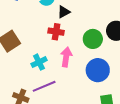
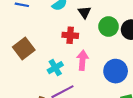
black triangle: (64, 12) -> (84, 12), moved, turned -32
green circle: (93, 39) -> (109, 27), moved

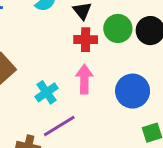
red cross: (70, 35) -> (86, 40), moved

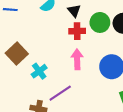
cyan cross: (46, 92) -> (39, 71), moved

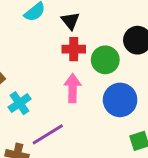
green circle: (100, 22) -> (105, 60), moved

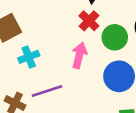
red cross: (74, 49) -> (89, 21), turned 30

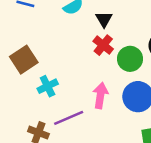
pink arrow: (79, 55) -> (100, 96), moved

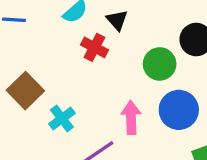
red cross: (103, 45) -> (94, 47), moved

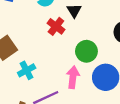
green circle: (160, 64) -> (86, 51), moved

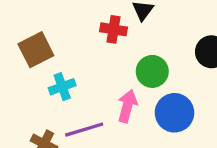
red cross: (56, 26) -> (114, 29), turned -36

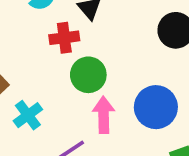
green circle: (152, 71) -> (88, 75), moved

